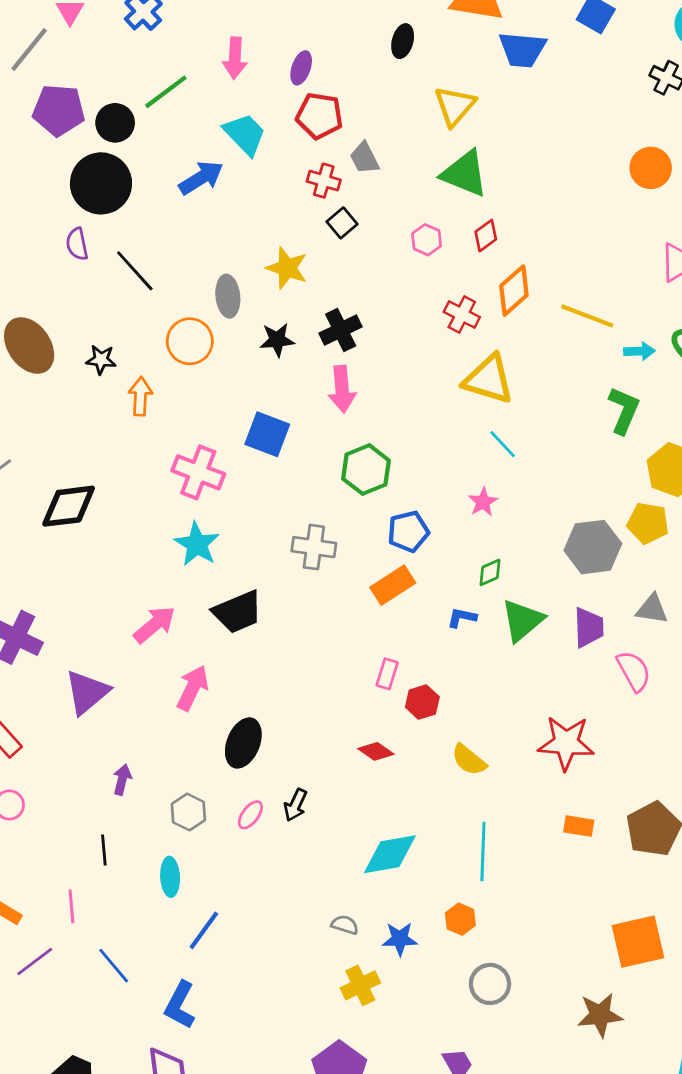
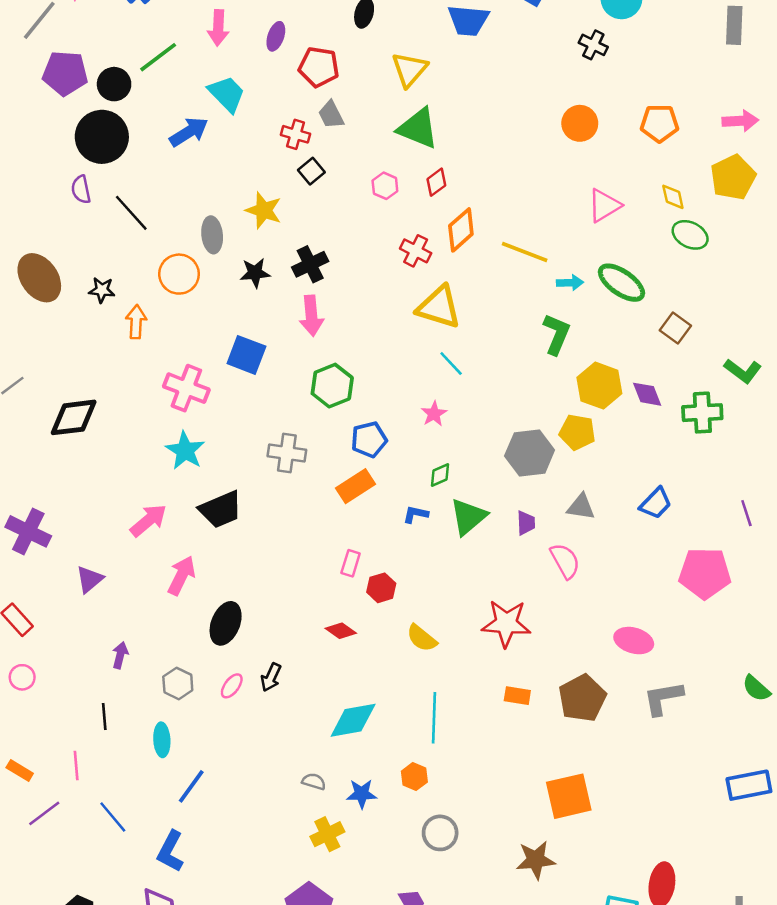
red pentagon: (319, 116) -> (319, 67), moved
purple trapezoid: (589, 627) -> (526, 523), size x0.7
purple triangle: (87, 692) -> (90, 579), size x0.7

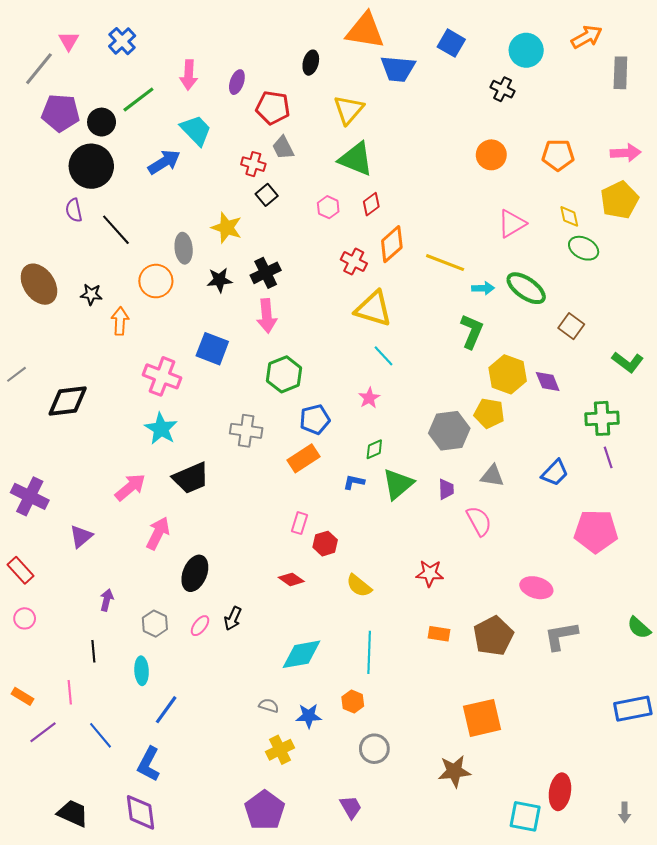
green cross: (702, 413) -> (602, 418), moved
purple line: (746, 513) -> (608, 457), moved
red star: (506, 623) -> (430, 573), size x0.7

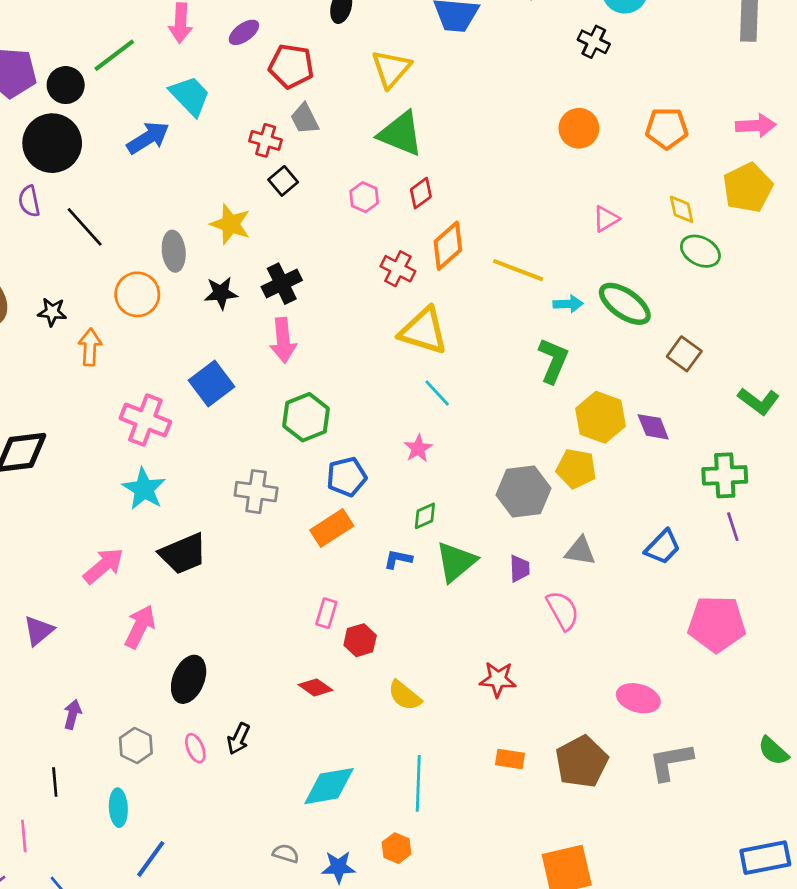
purple ellipse: (237, 82) -> (244, 32), turned 35
pink triangle: (512, 224) -> (606, 219), size x0.7
blue square: (212, 349) -> (212, 384), turned 32
pink ellipse: (200, 626) -> (195, 748), turned -60

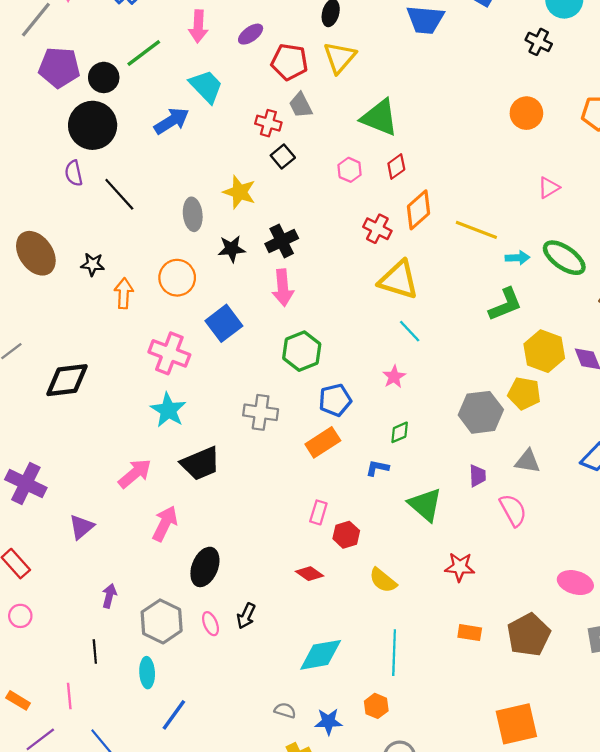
yellow triangle: (391, 69) -> (340, 57), moved
orange circle: (137, 294) -> (177, 278), moved
green L-shape: (553, 361) -> (505, 304), turned 45
green triangle: (456, 562) -> (425, 505), moved, turned -39
gray hexagon: (136, 745) -> (162, 621), size x1.5

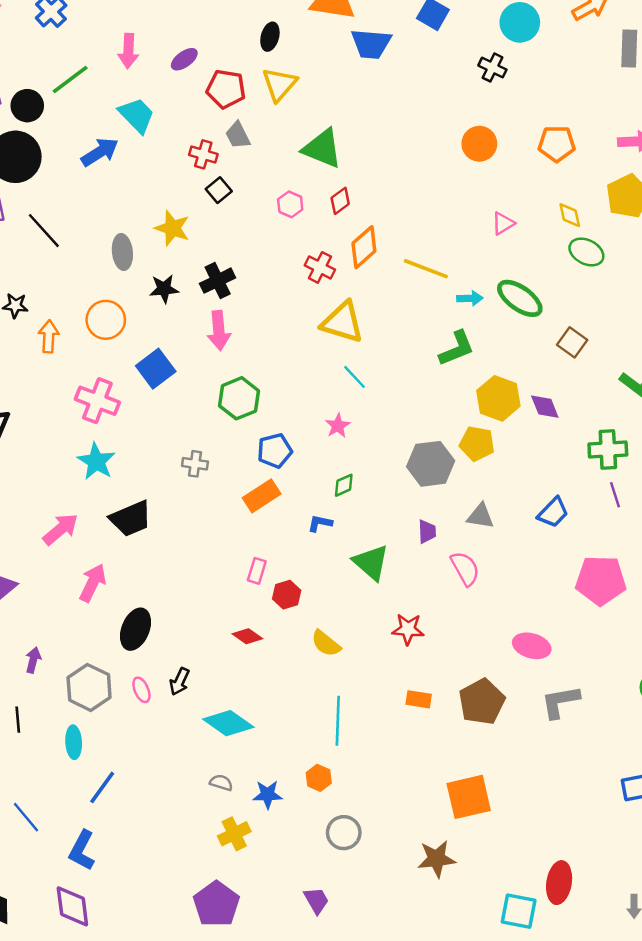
gray cross: (261, 412) -> (195, 464), size x0.7
cyan diamond: (321, 655) -> (228, 723), moved, turned 45

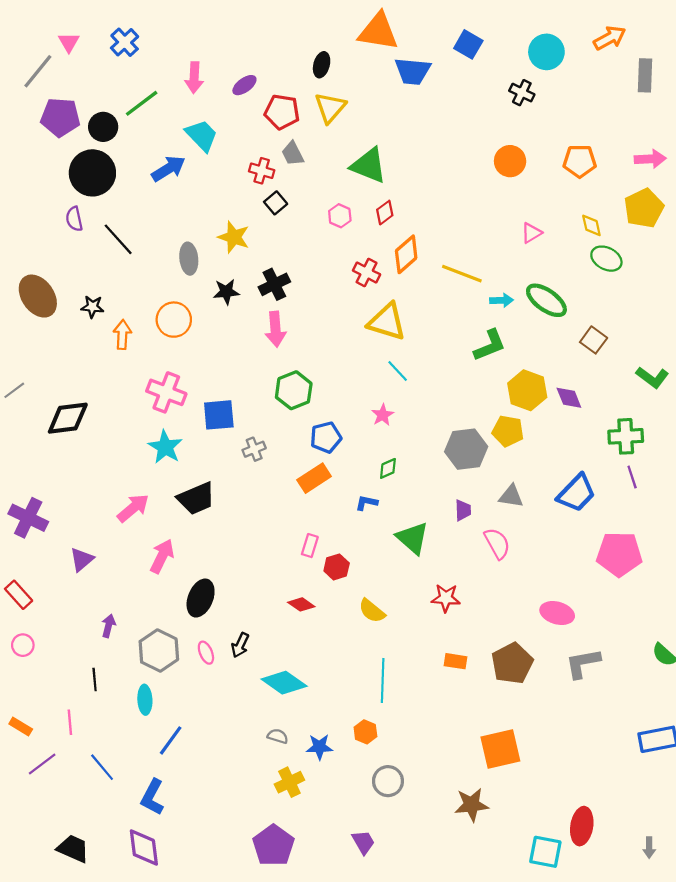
blue square: (156, 369) -> (219, 415), moved, turned 32
gray cross: (195, 464) -> (254, 449), turned -30
blue trapezoid: (553, 513) -> (576, 493), size x1.4

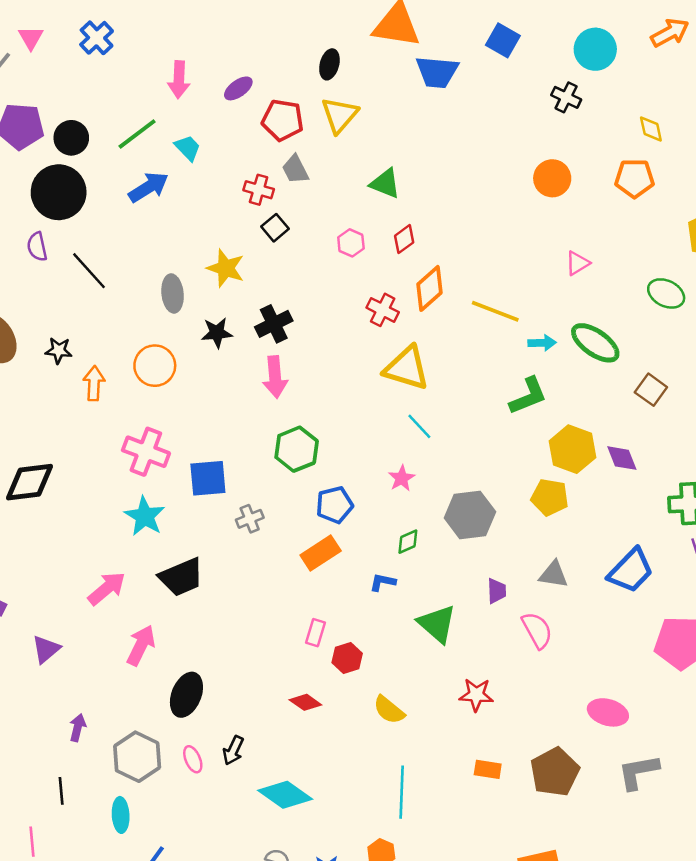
green line: (142, 103) -> (137, 134), moved
cyan trapezoid: (202, 135) -> (188, 148), size x0.7
green triangle: (369, 165) -> (385, 183), size x0.7
yellow diamond: (591, 225) -> (651, 129), moved
gray hexagon: (466, 449) -> (470, 515), moved

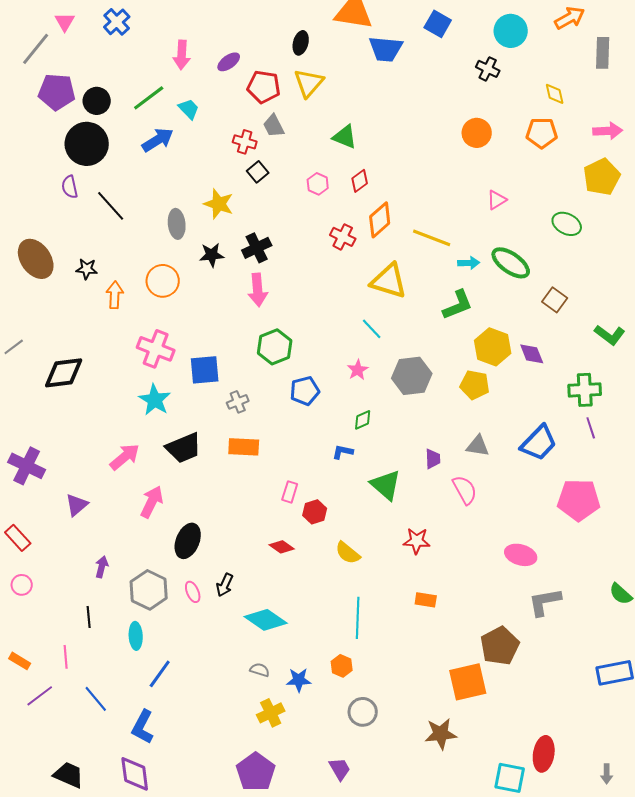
yellow triangle: (407, 368) -> (389, 281), moved
gray hexagon: (470, 515) -> (412, 376), moved
orange rectangle: (321, 553) -> (244, 447), moved, turned 36
brown pentagon: (555, 772) -> (500, 646), moved

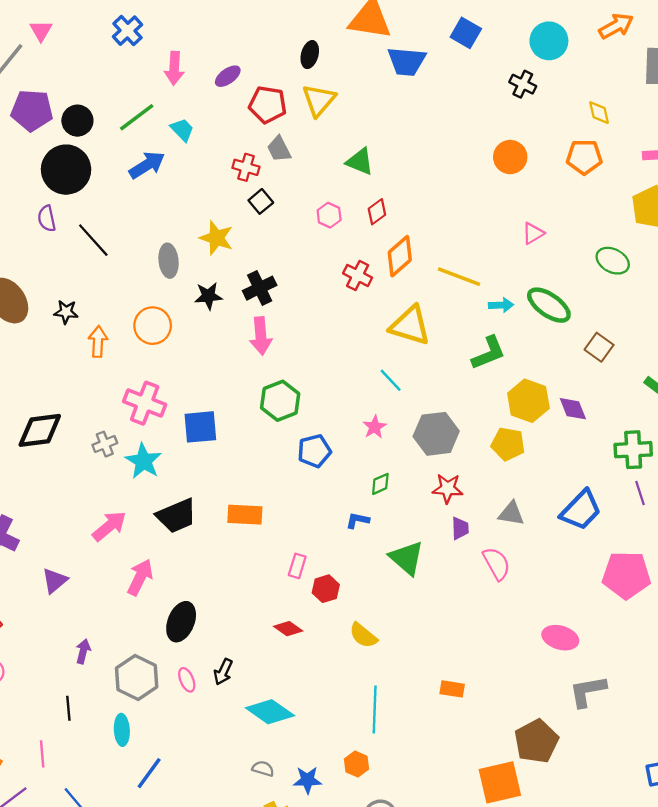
blue cross: (117, 22) -> (128, 31), moved
gray cross: (238, 402) -> (105, 444), moved
red star: (417, 541) -> (448, 488), moved

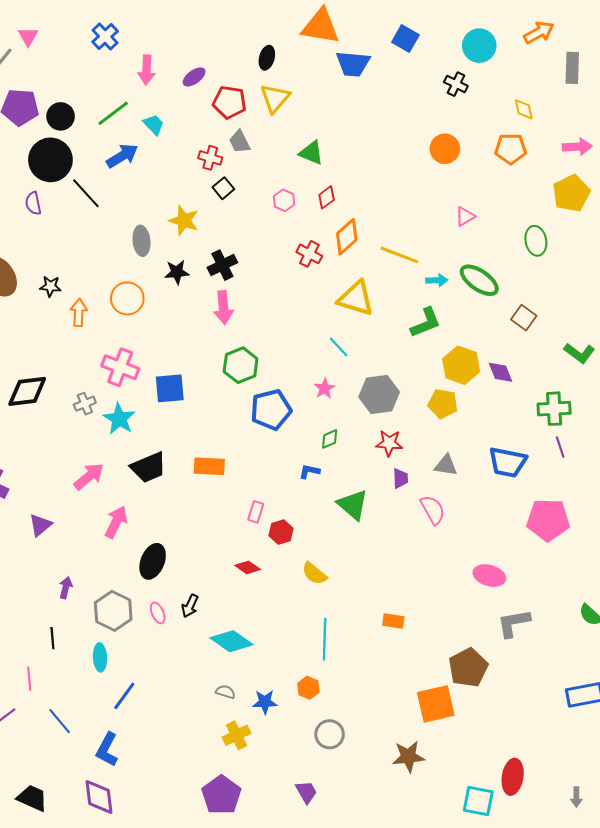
black line: (93, 240) -> (86, 193), moved
green ellipse: (613, 261) -> (536, 241), turned 52
blue pentagon: (314, 451) -> (271, 410), size x1.4
blue trapezoid: (581, 510) -> (508, 462), turned 57

